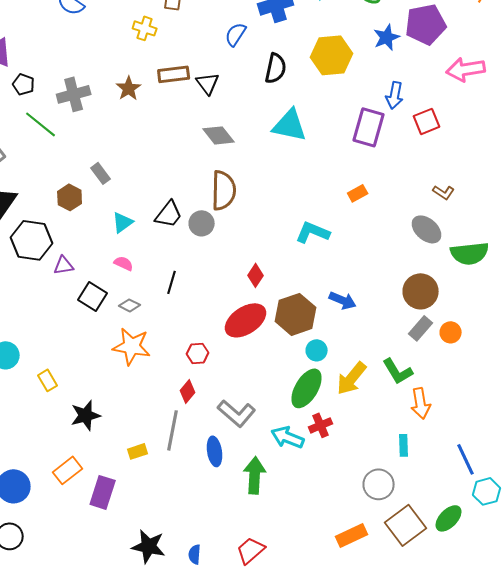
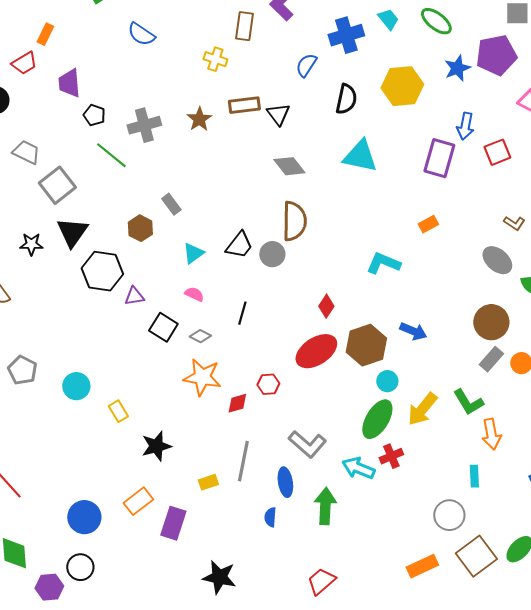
red diamond: (188, 391) -> (237, 403), moved, turned 35
blue semicircle: (195, 554) -> (270, 517), moved

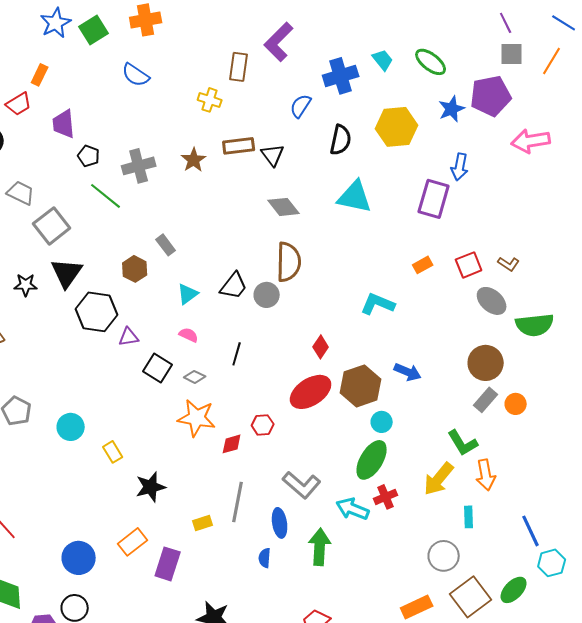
red square: (497, 152) -> (469, 265), moved
yellow arrow: (422, 409) -> (439, 479), moved

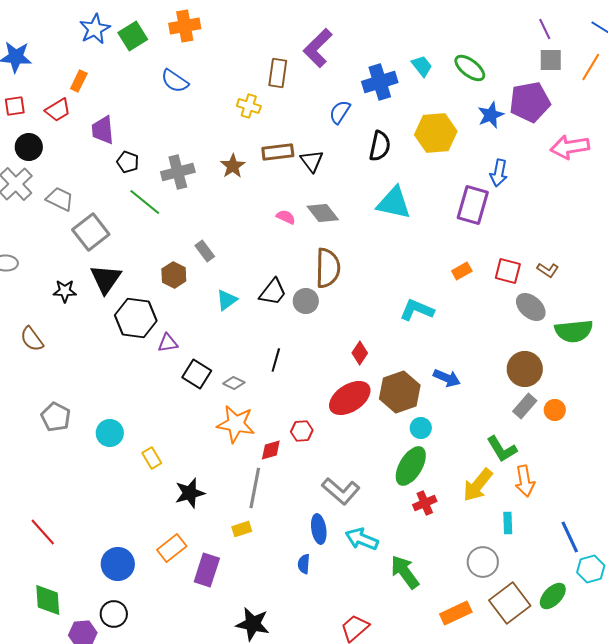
red square: (469, 265) -> (508, 271), turned 36
pink semicircle: (189, 335) -> (286, 217), moved
gray line: (238, 502) -> (255, 488), moved
cyan arrow: (353, 509) -> (362, 539), moved
green arrow: (320, 547) -> (405, 572), moved, turned -39

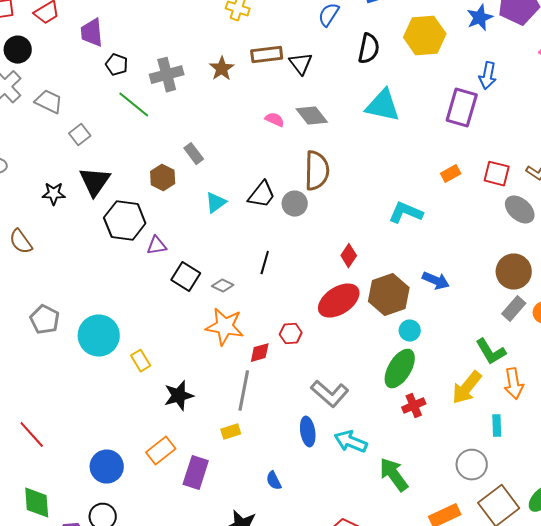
gray square: (91, 232) -> (80, 135), size x0.6
cyan circle: (110, 433) -> (99, 336), size x1.5
blue semicircle: (304, 564) -> (274, 481), moved, turned -30

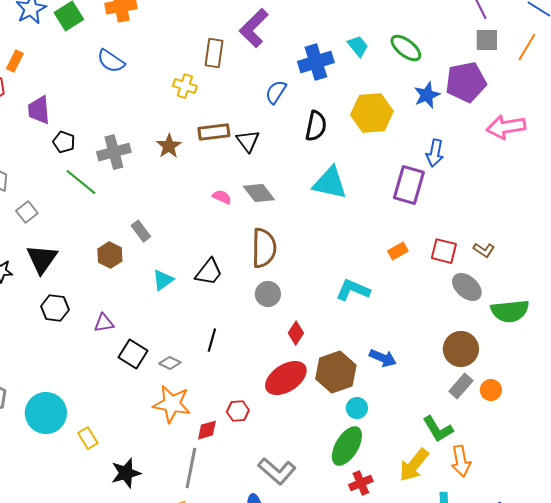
gray circle: (295, 204) -> (268, 294), moved
black hexagon: (125, 221) -> (55, 308), moved, size x0.7

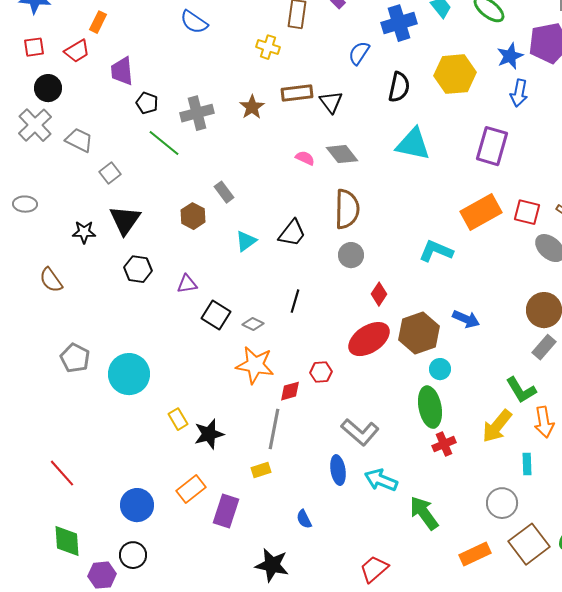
blue arrow: (435, 153) -> (519, 93), moved
orange rectangle: (398, 251) -> (481, 212), size x2.0
yellow rectangle: (88, 438) -> (178, 419), moved
green ellipse: (347, 446) -> (430, 407), turned -42

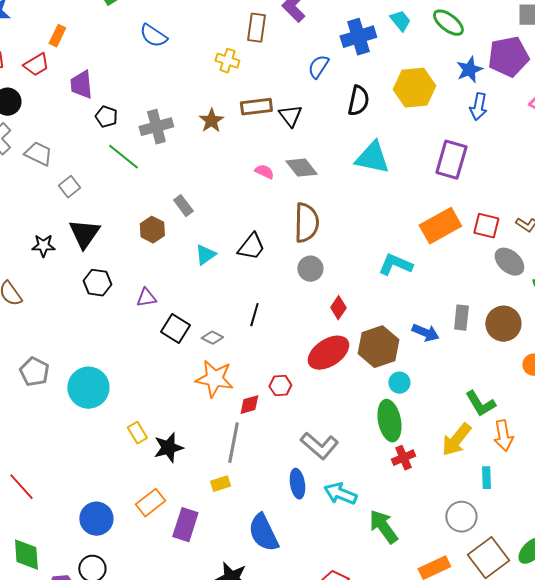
gray rectangle: (544, 347) -> (461, 318), moved, turned -35
blue semicircle: (304, 519) -> (263, 533), size x2.0

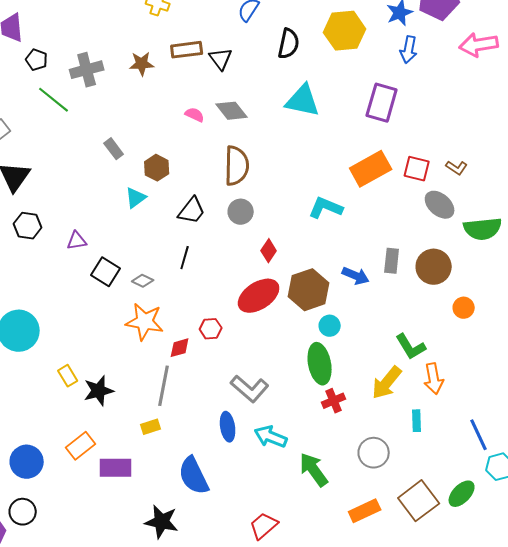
brown star: (211, 121) -> (142, 64), turned 30
brown hexagon: (152, 230) -> (157, 168), moved
black trapezoid: (251, 247) -> (192, 211), moved
gray circle: (461, 517) -> (374, 453), moved
purple rectangle: (185, 525) -> (116, 468), turned 72

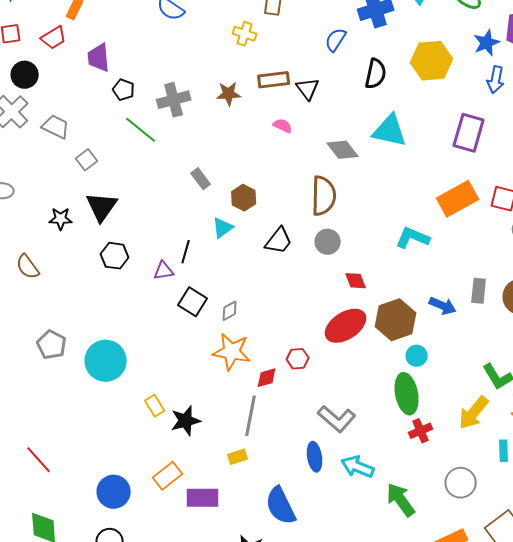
gray diamond: (232, 111) -> (343, 150), moved
pink semicircle: (195, 115) -> (283, 126), moved
red diamond: (269, 251) -> (356, 281), turned -55
black line: (185, 258) -> (186, 252), moved
gray diamond: (143, 281) -> (230, 311), turned -55

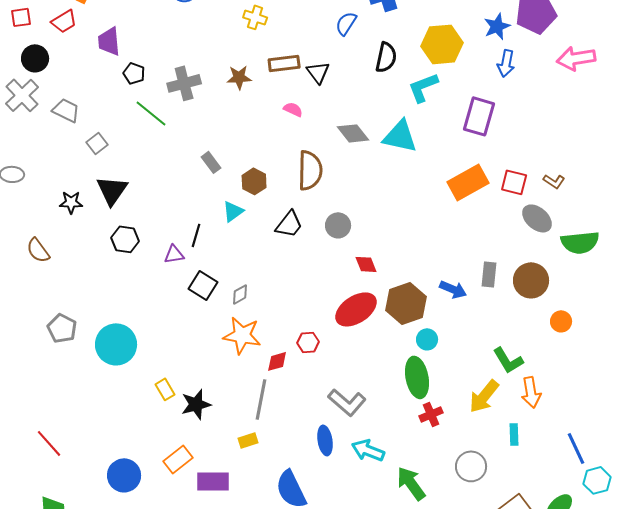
cyan triangle: (390, 131) -> (400, 136), moved
brown semicircle: (324, 196) -> (310, 170), moved
cyan L-shape: (413, 238) -> (423, 87), moved, turned -44

